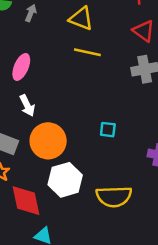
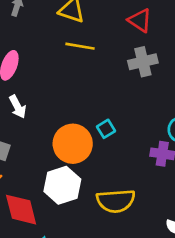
cyan square: (108, 130) -> (106, 129), turned -35
orange circle: (48, 141) -> (73, 144), moved

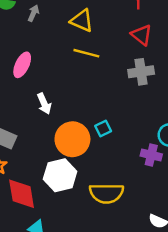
white arrow: (18, 107) -> (44, 104), moved

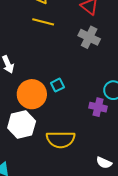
gray cross: (141, 72) -> (89, 37), turned 35

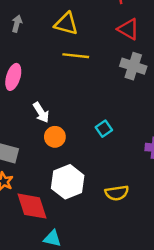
orange circle: (32, 94) -> (55, 137), moved, size x0.6
yellow semicircle: (61, 139) -> (117, 193), size x0.7

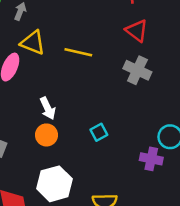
yellow triangle: (66, 24) -> (33, 43), moved
white arrow: (41, 112) -> (48, 108), moved

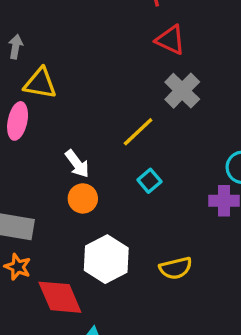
yellow line: (78, 52) -> (138, 132), moved, turned -44
gray cross: (137, 70) -> (182, 91), turned 32

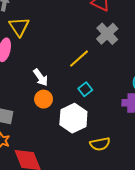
yellow triangle: (40, 83) -> (19, 27), turned 45
white hexagon: (106, 259) -> (73, 118), moved

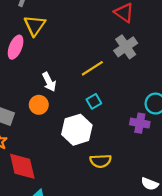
orange circle: (44, 99) -> (39, 105), moved

